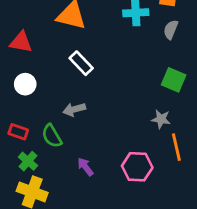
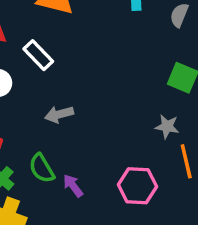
white rectangle: (81, 63) -> (38, 55), moved
green semicircle: (52, 136) -> (42, 168), moved

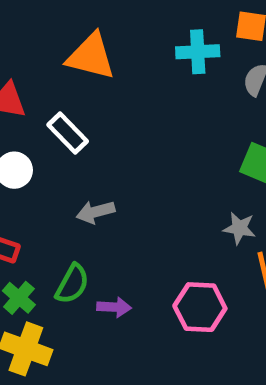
green semicircle: (42, 168) -> (72, 284), turned -120
purple arrow: (73, 186) -> (114, 307), turned 130

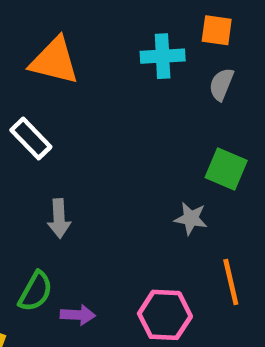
gray arrow: (96, 212) -> (59, 218), turned -78
gray star: (239, 228) -> (191, 218), moved

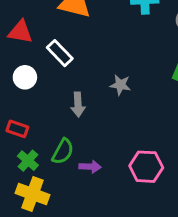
gray star: (191, 218) -> (120, 85), moved

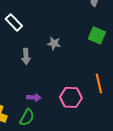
green semicircle: (63, 152) -> (27, 117), moved

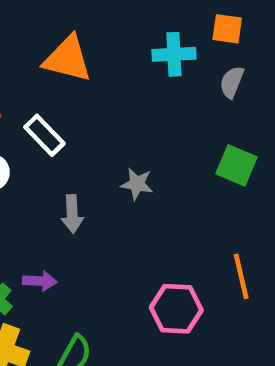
purple arrow: (34, 97) -> (40, 281), moved

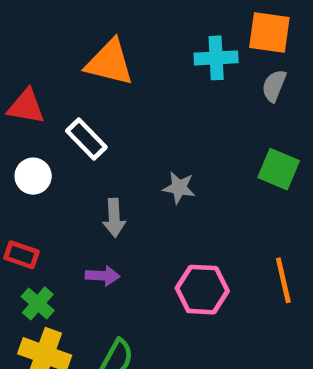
orange square: (227, 29) -> (269, 32), size x1.4
purple arrow: (40, 281) -> (103, 276), moved
pink hexagon: (176, 309) -> (202, 290), moved

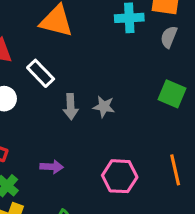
gray arrow: (114, 218) -> (71, 107), moved

